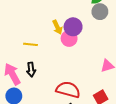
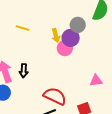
gray circle: (100, 12) -> (78, 25), moved
yellow line: (31, 44) -> (23, 28), moved

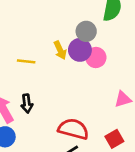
yellow line: (23, 28) -> (26, 61), moved
pink circle: (65, 48) -> (96, 58), moved

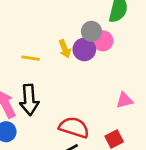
pink circle: (96, 58) -> (103, 41), moved
black arrow: (27, 103) -> (29, 100), size x1.6

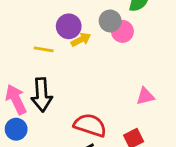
yellow arrow: (65, 49) -> (81, 40), turned -96
purple circle: (84, 49) -> (69, 26), moved

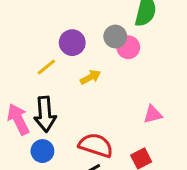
yellow arrow: (81, 40) -> (90, 77), moved
yellow line: (44, 49) -> (46, 67), turned -48
blue circle: (16, 129) -> (42, 151), moved

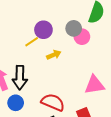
yellow line: (46, 67) -> (32, 42), moved
pink triangle: (153, 114) -> (94, 85), size x1.5

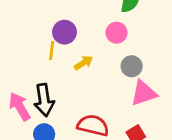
gray circle: (74, 28) -> (132, 66), moved
yellow line: (32, 42) -> (52, 50), turned -40

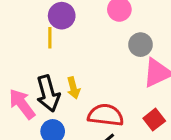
yellow arrow: (84, 63) -> (73, 88), moved, turned 114

